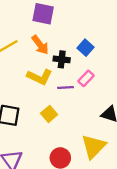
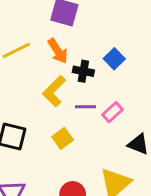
yellow L-shape: (40, 77) -> (54, 91), turned 105
pink rectangle: (86, 78) -> (112, 112), moved

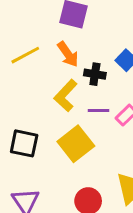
yellow square: (63, 138) -> (76, 144), size x1.6

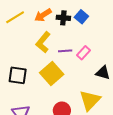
orange arrow: (68, 54) -> (43, 15), turned 96
black cross: (95, 74) -> (63, 18), moved

